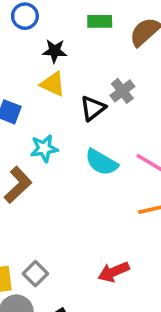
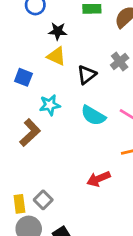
gray cross: (122, 91) -> (120, 62), moved
red arrow: (114, 272) -> (99, 179), moved

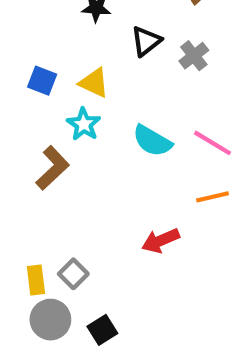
yellow triangle: (56, 56) -> (94, 83), moved
black triangle: (87, 75) -> (146, 41), moved
cyan star: (50, 105) -> (84, 124), turned -30

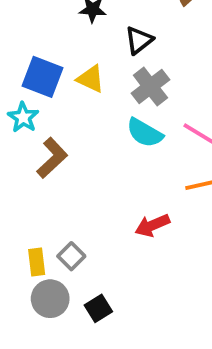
gray cross: (194, 56) -> (150, 87), moved, size x1.4
blue square: (42, 81) -> (42, 77), size x1.5
cyan star: (84, 124) -> (23, 117), moved

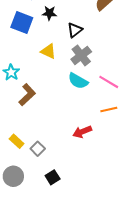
blue square: (42, 77) -> (22, 23), moved
yellow rectangle: (37, 262) -> (17, 141), moved, turned -40
gray circle: (50, 299) -> (13, 176), moved

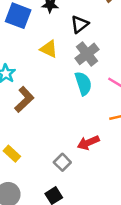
cyan semicircle: (78, 81) -> (83, 83), turned -138
gray square: (38, 149) -> (62, 162), moved

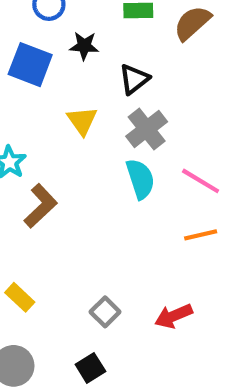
yellow triangle: (49, 49) -> (82, 121), turned 30
red arrow: (88, 143) -> (174, 316), moved

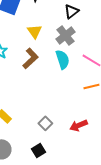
black triangle: (134, 79) -> (71, 11), moved
brown L-shape: (41, 206) -> (30, 58), moved

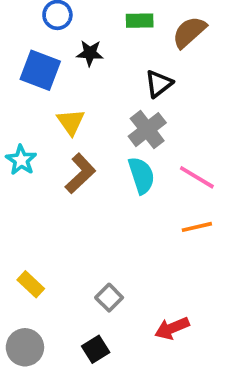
yellow triangle: (34, 31) -> (71, 122), moved
red arrow: (78, 125) -> (172, 328), moved

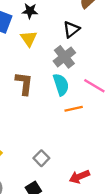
yellow triangle: (71, 122) -> (29, 39), moved
brown L-shape: (80, 173) -> (24, 83), turned -40
orange line: (197, 227) -> (74, 109), moved

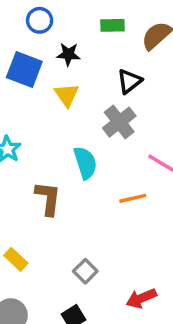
brown L-shape: (24, 83) -> (48, 198), moved
cyan semicircle: (61, 85) -> (85, 163), moved

